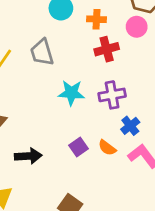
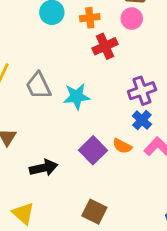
gray trapezoid: (42, 52) -> (38, 86), moved
purple cross: (112, 95) -> (142, 91), moved
purple square: (79, 147) -> (93, 150), size x1.4

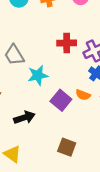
red cross: (105, 46) -> (67, 43), moved, turned 30
cyan star: (77, 96) -> (38, 75), moved

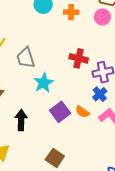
cyan star: (38, 75) -> (44, 83), turned -30
black arrow: (24, 118) -> (21, 120), turned -84

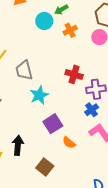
orange cross: (71, 12) -> (70, 30), turned -32
orange semicircle: (82, 112) -> (69, 143), moved
black arrow: (21, 120) -> (18, 145), moved

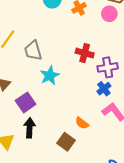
purple square: (53, 124) -> (26, 102), moved
brown square: (45, 167) -> (66, 142), moved

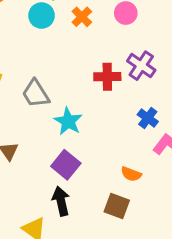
purple cross: (108, 67) -> (141, 66), moved, turned -30
purple square: (26, 102) -> (66, 165), moved

